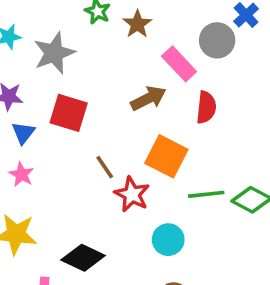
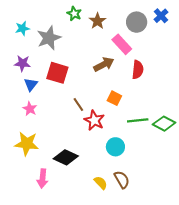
gray circle: (217, 40) -> (137, 22), moved
orange square: (166, 156) -> (114, 98), size x0.6

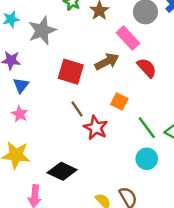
red semicircle: (138, 70) -> (147, 68), turned -48
red square: (57, 73) -> (71, 72), moved
green line: (138, 120) -> (147, 128), turned 60
cyan circle: (115, 147) -> (147, 159), moved

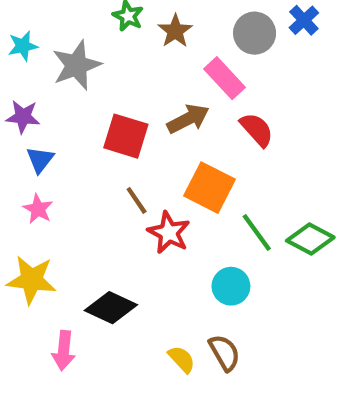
orange square: (119, 101) -> (210, 188), size x1.6
cyan circle: (147, 159) -> (231, 286), moved

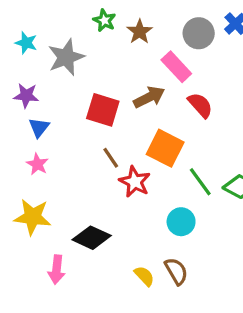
cyan star: (23, 46) -> (26, 43), turned 30

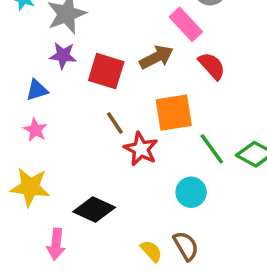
purple star: (26, 96) -> (63, 55), moved
blue triangle: (39, 127) -> (37, 90), turned 35
orange square: (165, 148) -> (174, 113), turned -36

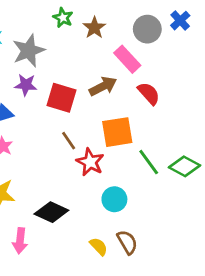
cyan circle: (191, 192) -> (114, 199), moved

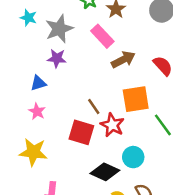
pink rectangle: (127, 59) -> (102, 36), moved
red square: (61, 98) -> (81, 132), moved
black diamond: (51, 212) -> (105, 172), moved

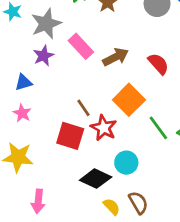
pink rectangle: (102, 36) -> (81, 46), moved
purple star: (57, 58) -> (43, 56), turned -30
orange square: (136, 99) -> (129, 100), turned -36

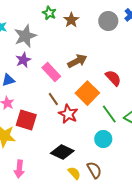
pink rectangle: (81, 46) -> (51, 72), moved
red semicircle: (158, 64) -> (113, 78), moved
red square: (70, 136) -> (26, 120), moved
cyan circle: (126, 163) -> (103, 139), moved

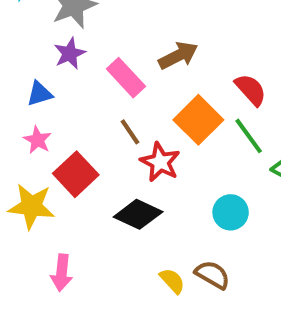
green line: (109, 114) -> (249, 136), moved
red square: (26, 120) -> (76, 174), turned 30
black diamond: (62, 152) -> (138, 214), moved
brown semicircle: (94, 170) -> (212, 275), turned -30

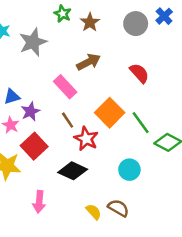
purple star: (70, 53) -> (30, 111), moved
brown arrow: (178, 55) -> (89, 62), moved
red semicircle: (251, 90) -> (139, 73), moved
pink arrow: (62, 273) -> (39, 202), moved

